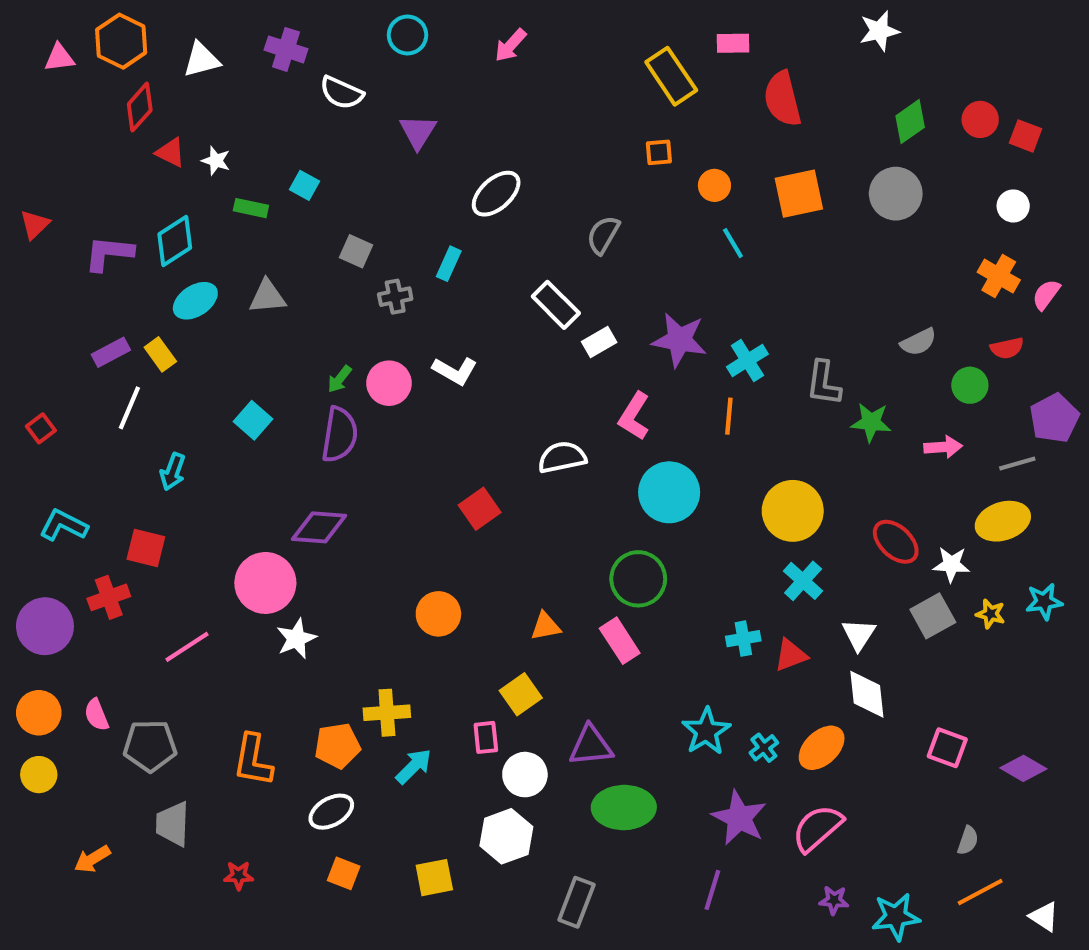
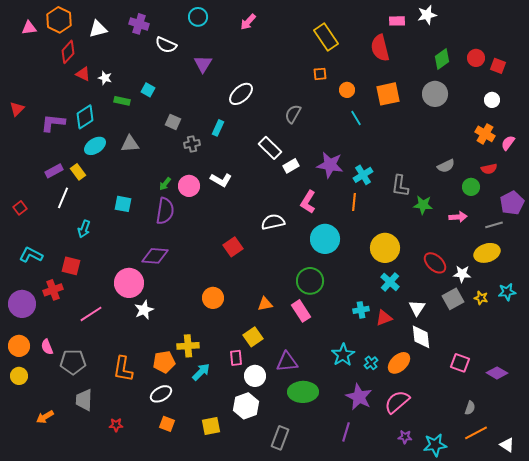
pink rectangle: (733, 43) -> (397, 21), moved
cyan square: (253, 420) -> (123, 204), turned -30

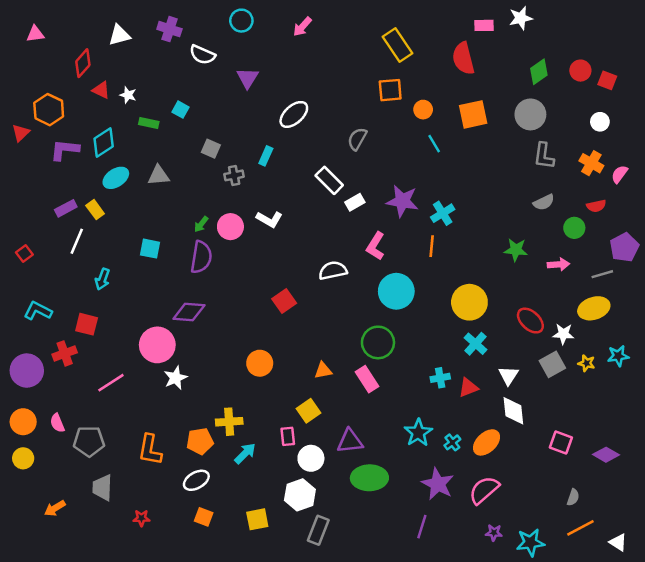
orange hexagon: (59, 20) -> (49, 110), moved
orange square: (320, 74) -> (390, 90), size x1.5
gray L-shape: (400, 186) -> (544, 156), moved
gray rectangle: (280, 438) -> (318, 530), moved

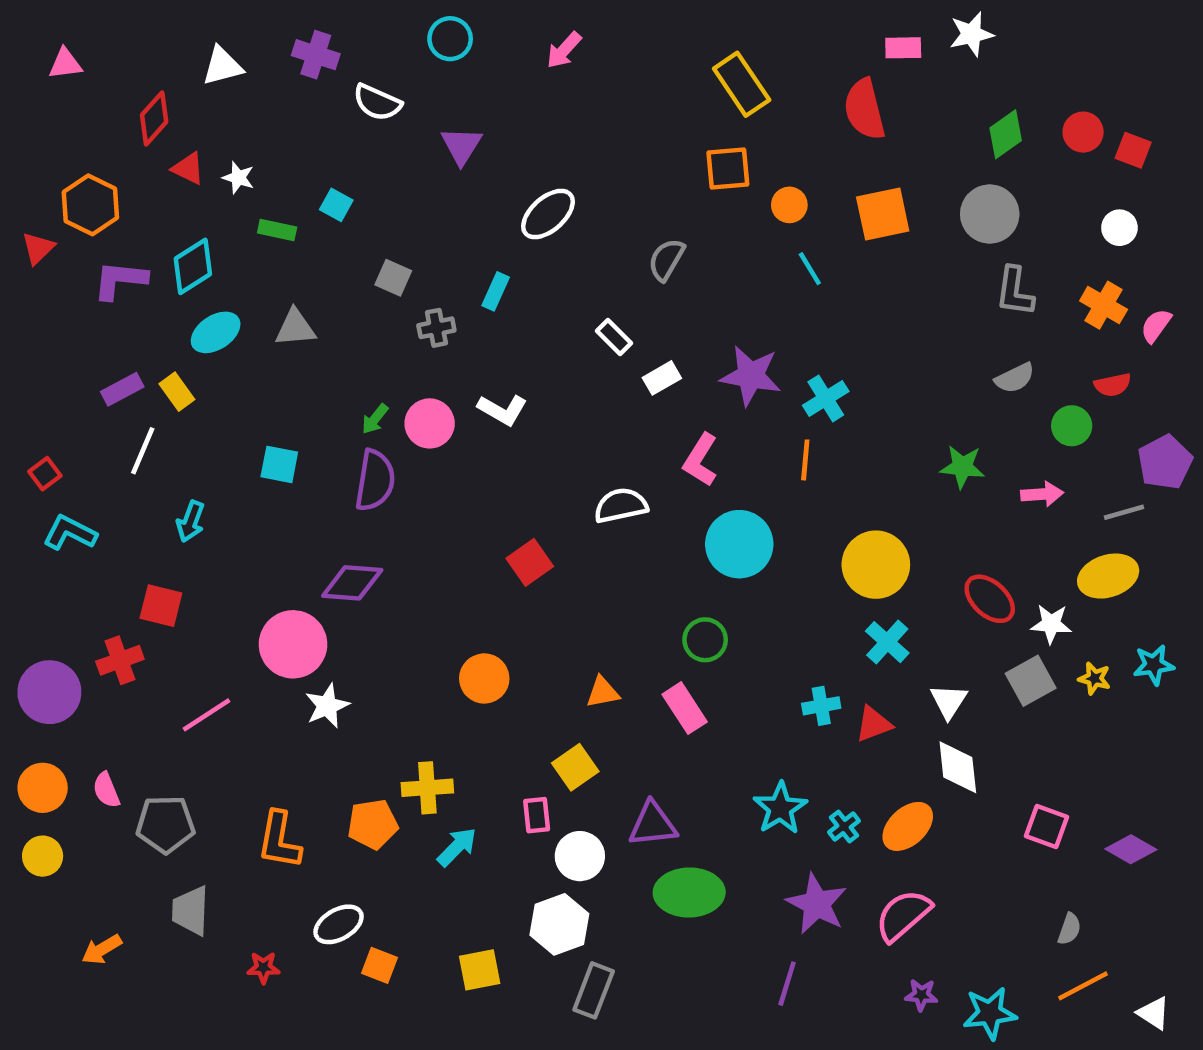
white rectangle: (329, 180) -> (614, 337), size x0.7
cyan L-shape: (38, 311) -> (70, 533), moved
green circle: (378, 342) -> (705, 640), size x0.7
white ellipse: (196, 480) -> (339, 924), moved

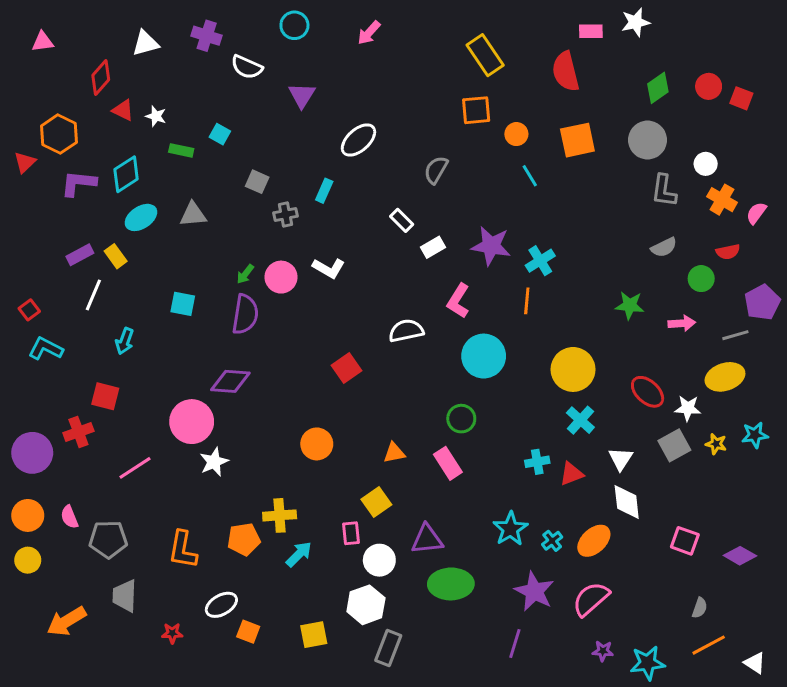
white circle: (1119, 228) -> (706, 164), moved
orange arrow: (102, 949) -> (66, 621), size x1.5

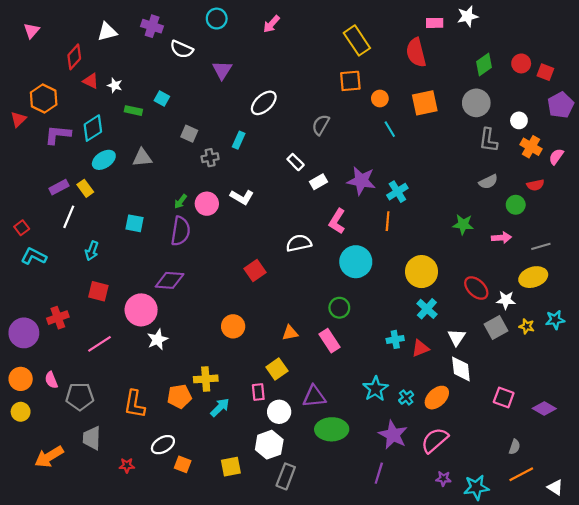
pink triangle: (43, 42) -> (32, 31), turned -42
purple pentagon: (762, 302) -> (561, 105), moved
red square: (105, 396) -> (98, 291), moved

